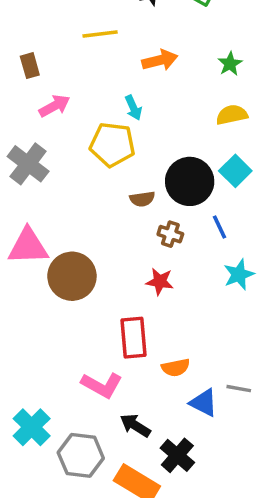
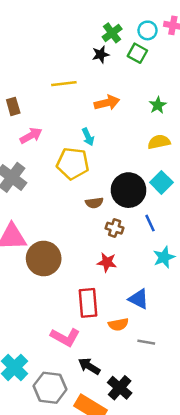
gray line: (239, 389) -> (146, 342), moved
blue triangle: (204, 403) -> (139, 299), moved

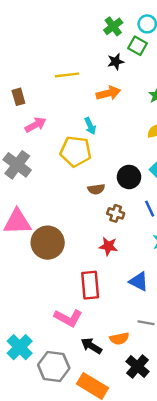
black star: (101, 54) -> (116, 62), moved
black circle: (129, 190) -> (129, 177), size x0.7
orange semicircle: (118, 324) -> (119, 339), moved
black cross: (120, 388) -> (137, 366), moved

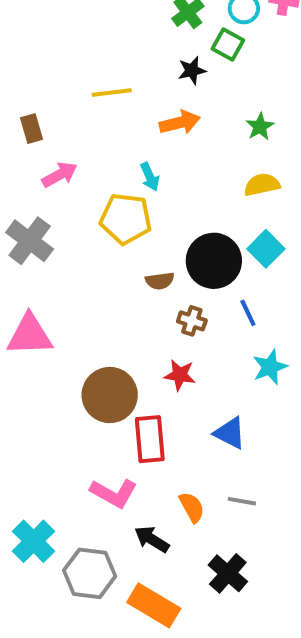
black circle: (129, 177) -> (214, 261), size x1.4
brown circle: (48, 243) -> (110, 395), moved
orange semicircle: (119, 339) -> (192, 507), moved, turned -108

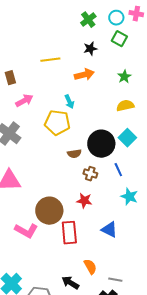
green square: (228, 44) -> (119, 39), moved
cyan star: (270, 367) -> (129, 197), turned -30
pink L-shape: (114, 493) -> (26, 231), moved
gray line: (242, 501) -> (115, 280), moved

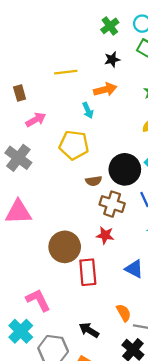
cyan arrow: (69, 102) -> (88, 110), moved
brown cross: (90, 174) -> (112, 204), size x1.5
pink L-shape: (26, 231) -> (38, 300), moved, turned -145
orange semicircle: (90, 267) -> (124, 313), moved

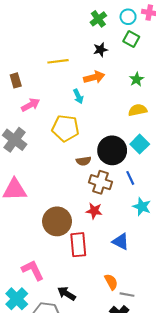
black arrow: (89, 330) -> (67, 294), moved

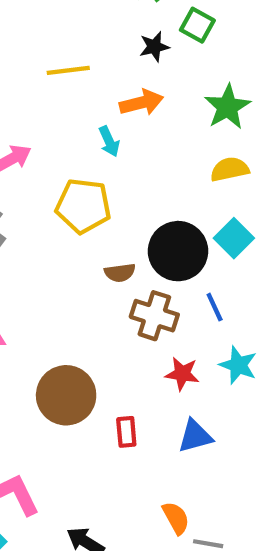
green square: (131, 39) -> (197, 25), moved
green star: (137, 79) -> (227, 107), size x1.5
red star: (94, 211) -> (182, 374), moved
blue triangle: (121, 242) -> (195, 436), turned -42
red rectangle: (78, 245) -> (126, 432), moved, size x0.6

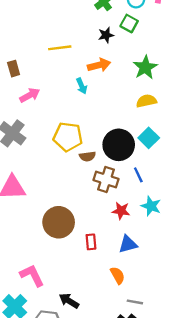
yellow pentagon: (83, 206) -> (68, 137), moved
orange semicircle: (176, 518) -> (118, 275), moved

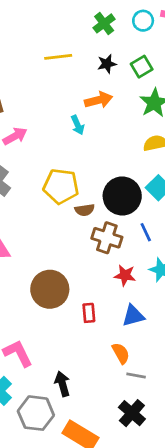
green square: (129, 24) -> (142, 67), moved, turned 30
yellow line: (60, 48) -> (58, 57), moved
black arrow: (69, 301) -> (62, 384), turned 42
gray line: (135, 302) -> (136, 376), moved

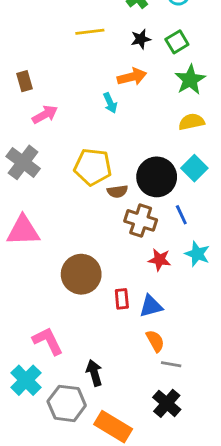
blue triangle: (133, 316) -> (151, 306), moved

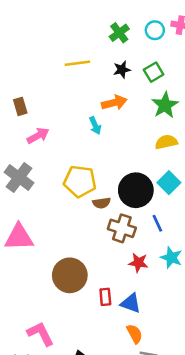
blue triangle: (151, 306) -> (131, 303), turned 35

